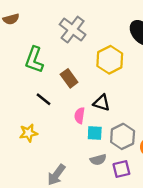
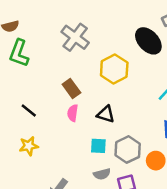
green L-shape: (34, 60) -> (19, 53), moved
black line: (44, 99) -> (29, 111), moved
pink semicircle: (80, 116) -> (73, 113), moved

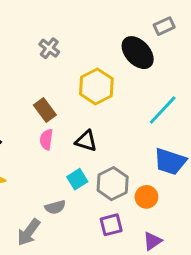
gray cross: (75, 37) -> (49, 48), size x0.6
cyan square: (98, 146) -> (77, 179), turned -35
gray semicircle: (102, 174) -> (55, 207), moved

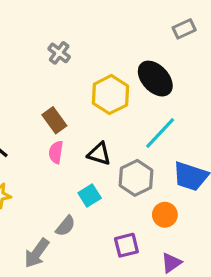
black ellipse: (138, 53) -> (155, 79), moved
cyan line: (163, 110) -> (160, 133), moved
gray hexagon: (113, 184) -> (136, 178), moved
gray semicircle: (55, 207) -> (66, 226), turned -36

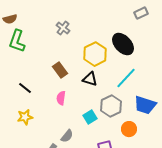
pink semicircle: (56, 152) -> (61, 98), moved
black triangle: (99, 154) -> (90, 79), moved
cyan square: (90, 196) -> (90, 117), moved

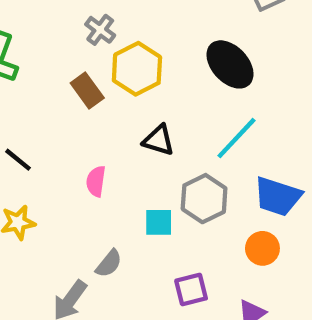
yellow hexagon: (95, 54) -> (137, 69), moved
brown rectangle: (60, 70) -> (87, 90), moved
cyan square: (90, 117) -> (159, 222), turned 32
orange circle: (129, 129) -> (262, 248), moved

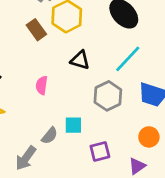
cyan square: (159, 222) -> (73, 125), moved
orange circle: (262, 248) -> (149, 137), moved

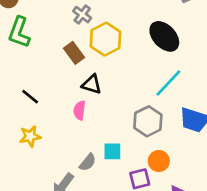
black triangle: (80, 60) -> (92, 84), moved
orange circle: (149, 137) -> (159, 161), moved

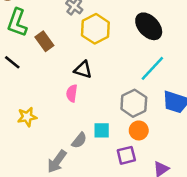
brown rectangle: (74, 53) -> (44, 41), moved
black line: (30, 97) -> (12, 62), moved
orange circle: (159, 161) -> (139, 130), moved

